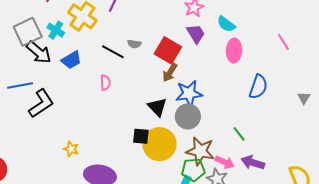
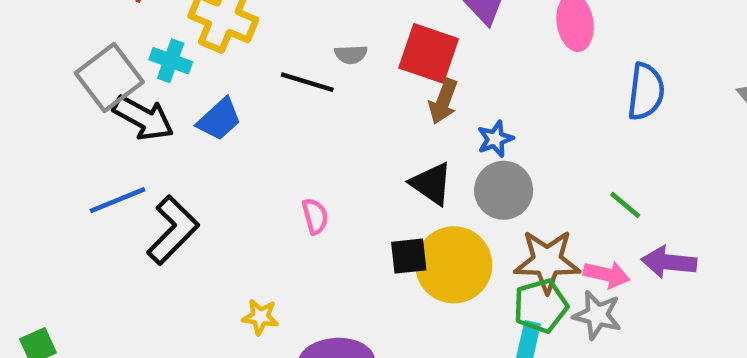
pink semicircle: (105, 83) -> (315, 216), moved
blue star: (189, 93) -> (495, 139), size x0.6

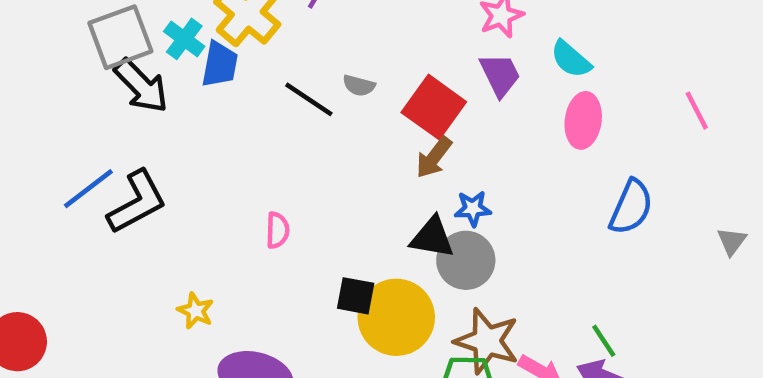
blue trapezoid: (219, 119) -> (220, 64), moved, turned -54
black triangle: (431, 184) -> (432, 237), moved, turned -42
blue line: (118, 200) -> (88, 189), moved, turned -32
green line: (625, 205) -> (604, 341), moved

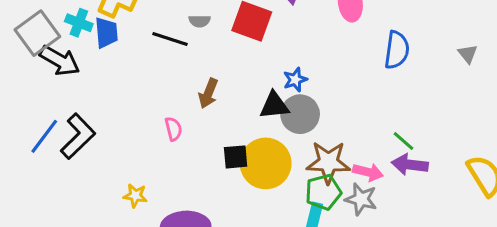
brown arrow: (434, 157) -> (208, 93), moved

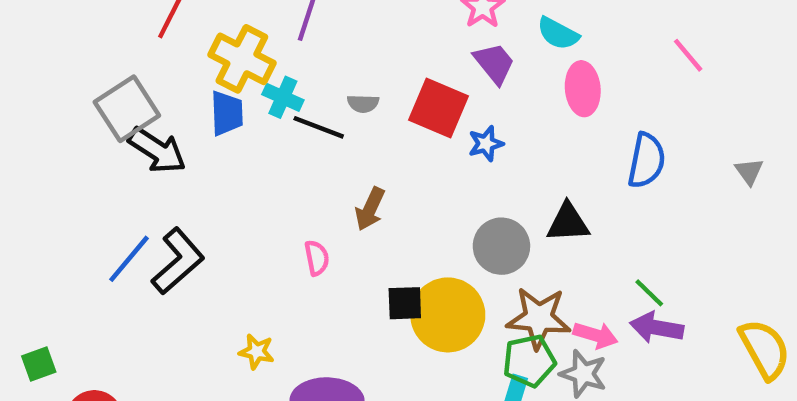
cyan cross: (79, 23) -> (283, 97), moved
blue star: (295, 80) -> (486, 144), moved
black triangle: (274, 106) -> (568, 223), moved

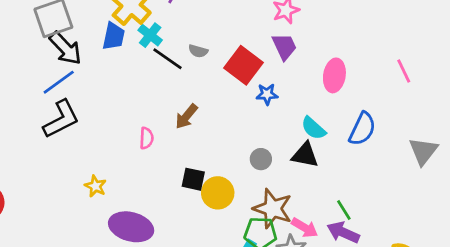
cyan semicircle: (558, 33) -> (313, 128), moved
gray triangle: (749, 171) -> (423, 151), size x1.6
gray circle: (501, 246) -> (261, 159), size x0.6
blue line: (129, 259) -> (59, 82), moved
yellow circle: (448, 315) -> (218, 193), size x0.7

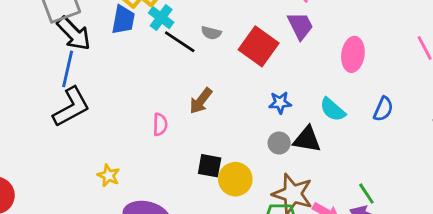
blue line: (59, 82) -> (68, 69), turned -40
blue star: (267, 94) -> (280, 103), moved
blue semicircle: (362, 129) -> (383, 109), size x0.7
black triangle: (305, 155) -> (307, 139), moved

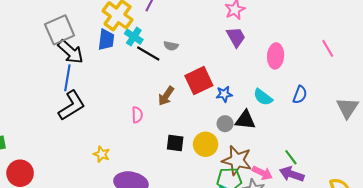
red square: (259, 46) -> (199, 81), moved, turned 32
yellow circle: (235, 179) -> (206, 144), moved

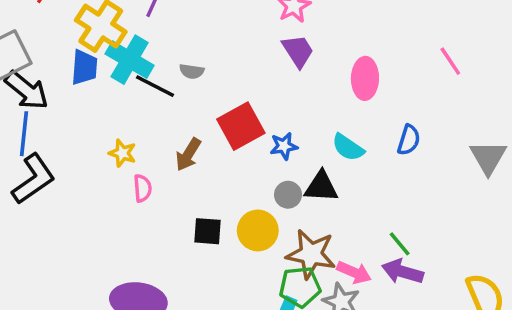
cyan cross: (134, 37) -> (130, 60), size x1.5
yellow star: (102, 154) -> (122, 153), moved

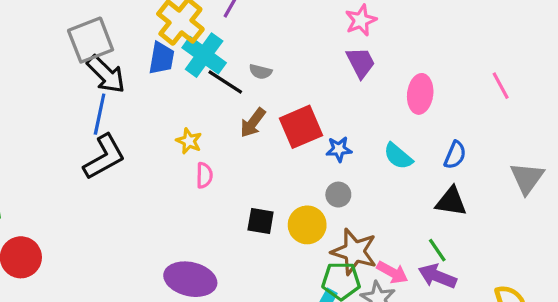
brown arrow: (188, 154) -> (253, 123), moved
black triangle: (321, 187) -> (451, 202), moved

